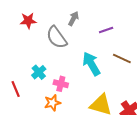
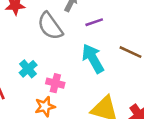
purple line: (106, 30) -> (94, 22), moved

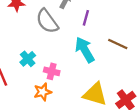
purple line: (94, 22) -> (86, 18), turned -56

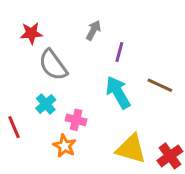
gray semicircle: (47, 21) -> (53, 65), moved
orange star: (43, 92) -> (65, 146), turned -30

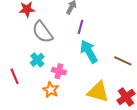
purple line: (119, 52) -> (81, 27), moved
brown line: (160, 85) -> (123, 61), moved

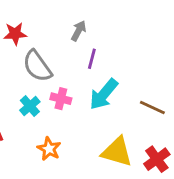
cyan arrow: (89, 52) -> (104, 94), turned -110
pink cross: (59, 71) -> (61, 99), moved

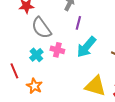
orange star: (49, 149) -> (34, 86), moved

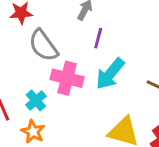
pink cross: (57, 50) -> (67, 78), size x1.5
cyan cross: (36, 55) -> (36, 100), moved

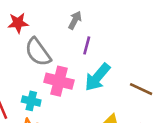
cyan cross: (36, 100) -> (31, 101), turned -36

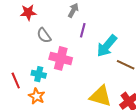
gray semicircle: (38, 52) -> (44, 35), size x0.7
cyan arrow: (97, 77) -> (107, 46), moved

